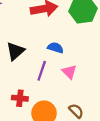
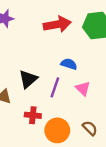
black triangle: (15, 51) -> (28, 79), moved

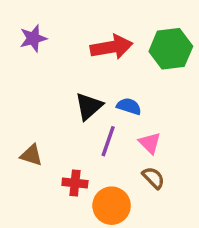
black triangle: (28, 79) -> (89, 106), moved
brown semicircle: (90, 128) -> (153, 178), moved

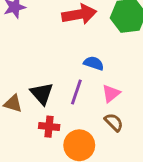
black triangle: (89, 106) -> (42, 93), moved, turned -30
pink triangle: (150, 143) -> (111, 93), turned 36

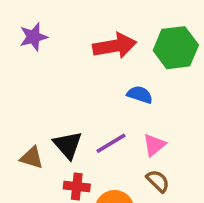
blue semicircle: (94, 63) -> (140, 95), moved
purple line: (76, 92) -> (111, 143), turned 40

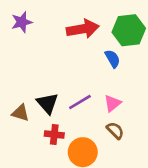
blue semicircle: (140, 95) -> (113, 59), moved, turned 42

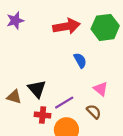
blue semicircle: (113, 59) -> (80, 60), moved
purple line: (80, 102) -> (64, 103), moved
pink triangle: (113, 103) -> (101, 89), moved, turned -42

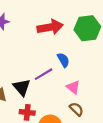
pink triangle: (101, 89) -> (73, 87), moved
purple line: (64, 103) -> (44, 74), moved

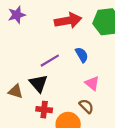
purple line: (44, 74) -> (50, 61), moved
brown semicircle: (76, 109) -> (86, 106), moved

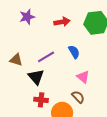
purple star: (17, 15) -> (27, 17), moved
red arrow: (68, 21) -> (62, 22), size x0.7
brown triangle: (16, 91) -> (16, 60), moved

